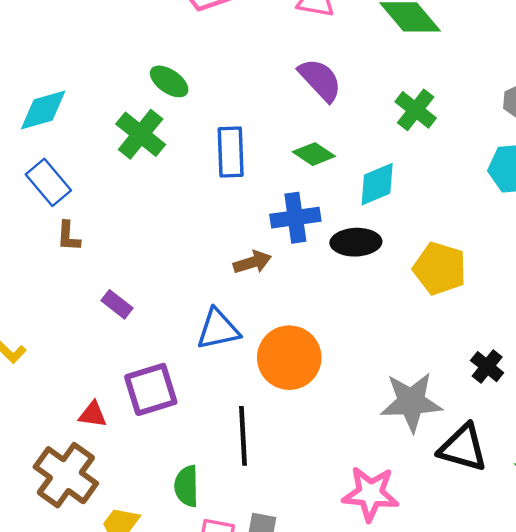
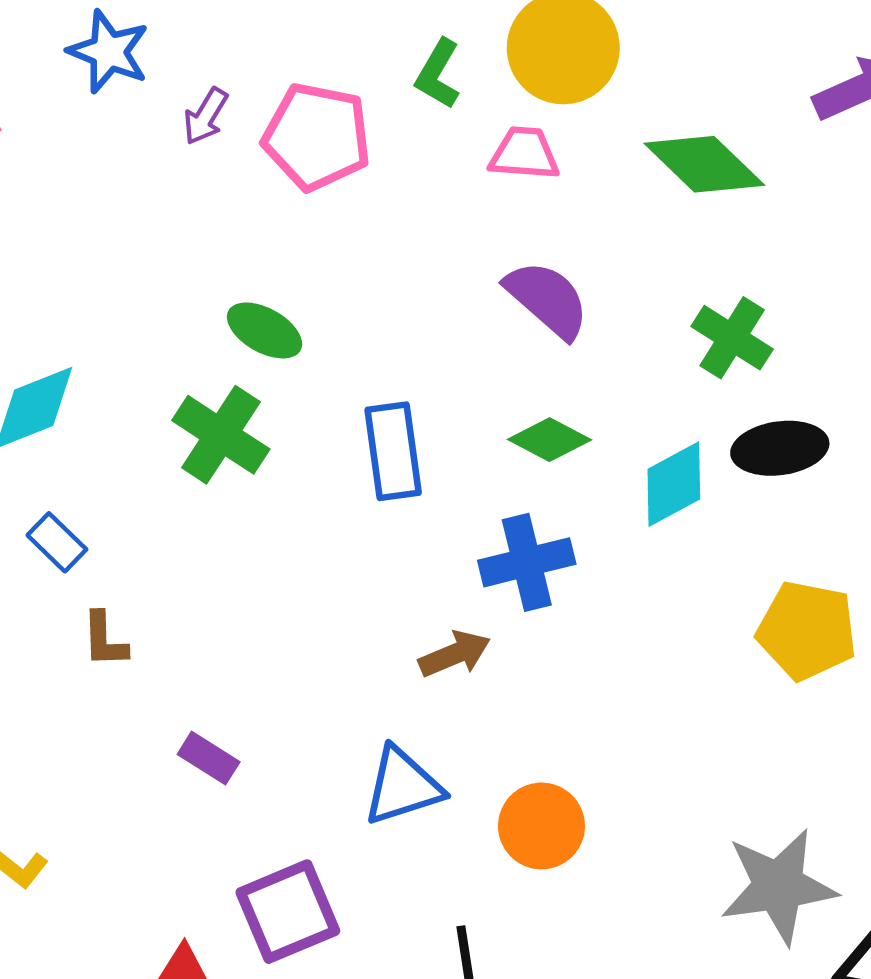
blue rectangle: (48, 182) -> (57, 542), size x0.7
black ellipse: (356, 242) -> (780, 448), moved
orange circle: (289, 358) -> (541, 826), size x0.7

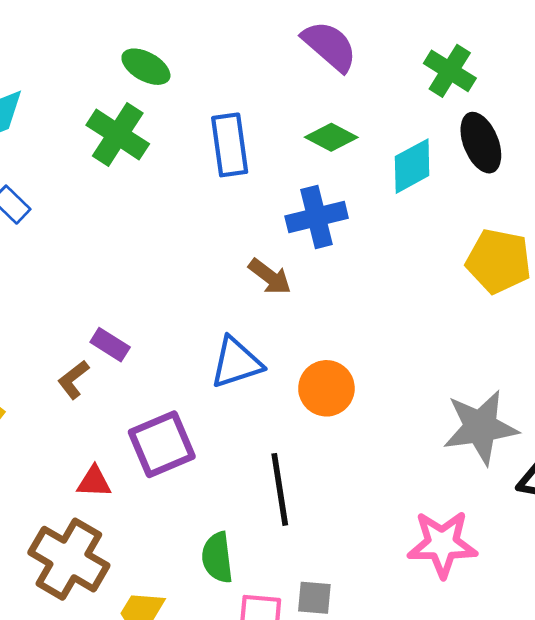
black ellipse: (780, 448) -> (481, 143), turned 76
brown L-shape: (105, 640) -> (73, 380), moved, turned 54
brown arrow: (455, 654) -> (270, 277), turned 60

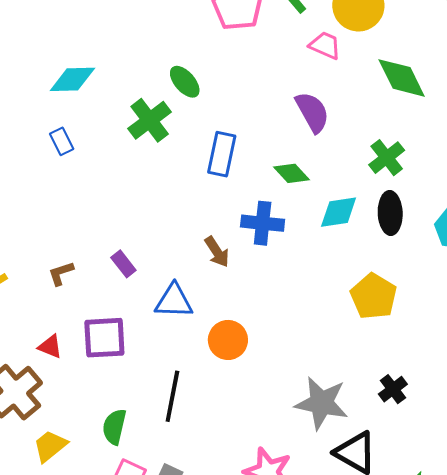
purple rectangle: (110, 345) -> (123, 264), moved

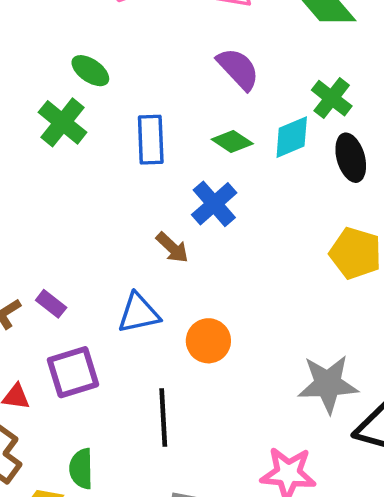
cyan diamond: (339, 212) -> (292, 137), moved
blue cross: (263, 223) -> (214, 204), turned -33
purple rectangle: (123, 264) -> (51, 304), moved
green semicircle: (114, 427) -> (81, 469), moved

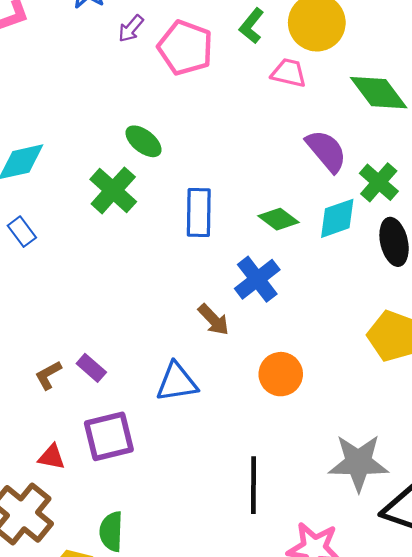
purple semicircle: (238, 69) -> (326, 151), moved
orange circle: (208, 341) -> (281, 374), moved
black line: (163, 417) -> (253, 485), moved

